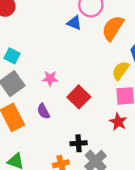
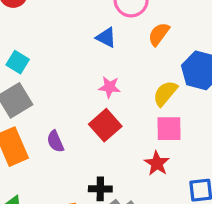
blue triangle: (74, 23) -> (106, 37), moved
orange semicircle: (113, 28) -> (159, 34), size x0.7
pink star: (50, 78) -> (110, 87), moved

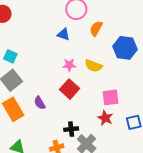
yellow semicircle: (165, 93) -> (93, 66), moved, turned -102
pink square: (169, 129) -> (110, 97), moved
red star: (157, 163) -> (105, 118), moved

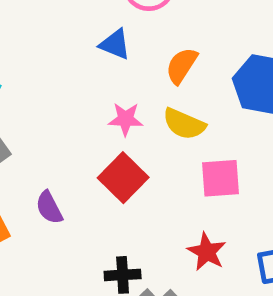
orange semicircle: (96, 28) -> (182, 66), moved
pink square: (110, 97) -> (220, 178), moved

